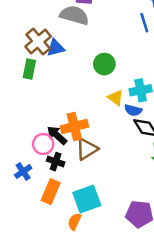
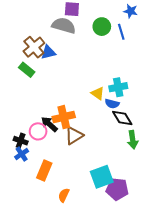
green circle: (104, 64) -> (102, 27), moved
green rectangle: (29, 69) -> (27, 70), turned -63
black cross: (56, 162) -> (21, 141), moved
cyan square: (87, 199) -> (102, 177), moved

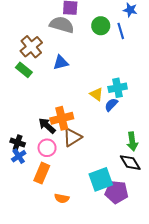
blue triangle: (48, 52) -> (61, 63), moved
blue semicircle: (112, 104) -> (111, 105), turned 120
black diamond: (122, 118) -> (130, 163), moved
pink circle: (38, 131) -> (47, 148), moved
orange semicircle: (64, 195) -> (62, 198), turned -104

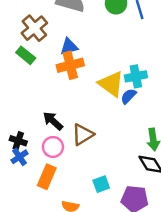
yellow triangle: (97, 94) -> (111, 84), size x1.6
orange cross: (62, 118) -> (70, 65), moved
cyan square: (101, 179) -> (101, 184), moved, size x0.6

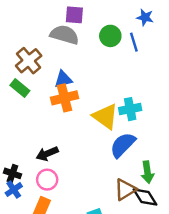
blue semicircle: (128, 96) -> (123, 145), moved, size x1.6
black arrow: (53, 121) -> (47, 154), turned -65
brown triangle: (83, 135) -> (125, 190), moved

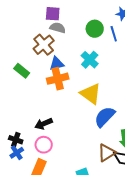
purple square: (74, 15) -> (53, 14), moved
gray semicircle: (64, 35) -> (58, 28), size x0.7
brown cross: (29, 61) -> (44, 45), moved
cyan cross: (130, 109) -> (90, 60), moved, turned -36

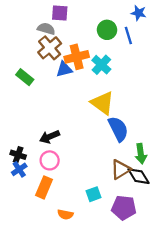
gray semicircle: (58, 28) -> (46, 29), moved
orange cross: (58, 79) -> (77, 57), moved
blue semicircle: (105, 117) -> (118, 129), turned 110

